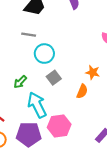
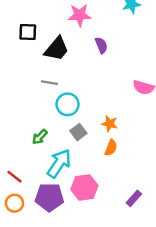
orange star: (93, 72) -> (110, 124), moved
cyan arrow: (37, 105) -> (59, 163), turned 60

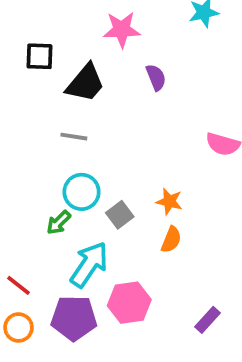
cyan circle: (68, 104) -> (82, 192), moved

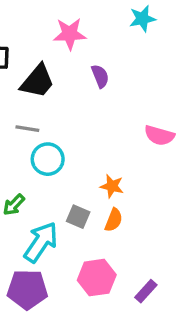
cyan circle: (82, 192) -> (48, 159), moved
gray square: (120, 215) -> (78, 217), moved, turned -30
pink hexagon: (129, 303) -> (97, 278), moved

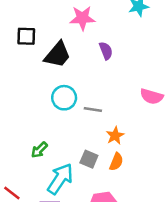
gray line: (27, 129) -> (93, 109), moved
cyan circle: (48, 159) -> (64, 98), moved
orange star: (112, 186) -> (115, 136), turned 30

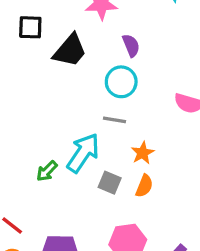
cyan circle: (64, 98) -> (121, 82), moved
cyan arrow: (60, 179) -> (83, 153), moved

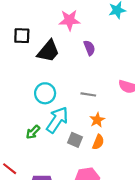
cyan circle: (121, 82) -> (45, 93), moved
gray line: (115, 120) -> (88, 94), moved

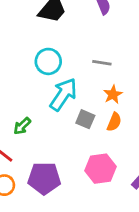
green arrow: (33, 132) -> (22, 126), moved

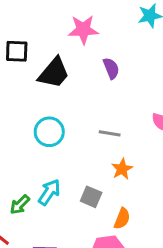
cyan arrow: (63, 94) -> (49, 192), moved, size x0.7
orange semicircle: (114, 122) -> (122, 219), moved

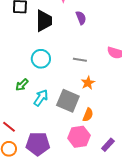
black trapezoid: (54, 73) -> (44, 21), turned -40
gray square: (91, 197) -> (68, 101), size x1.6
green arrow: (20, 205) -> (22, 85), moved

